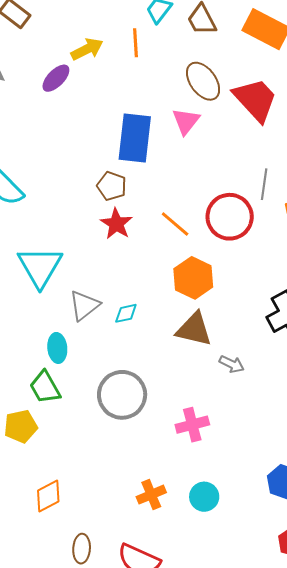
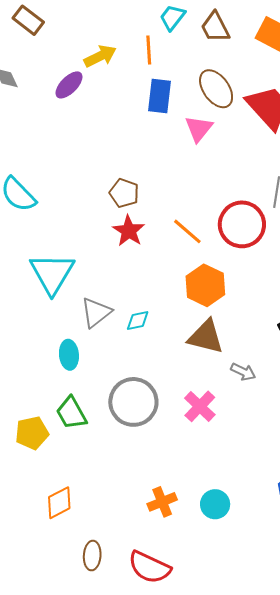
blue rectangle: (135, 138) -> (160, 96), moved, size x0.7
green trapezoid: (45, 387) -> (71, 413), moved
pink cross: (192, 425) -> (200, 406), moved, turned -32

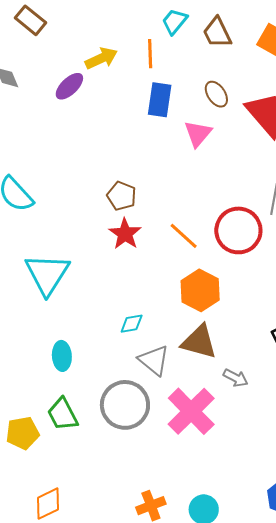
brown ellipse: (216, 89) -> (216, 94), size x0.7
gray triangle: (96, 312) -> (154, 360), moved, turned -44
pink cross: (200, 406) -> (191, 411), size x1.5

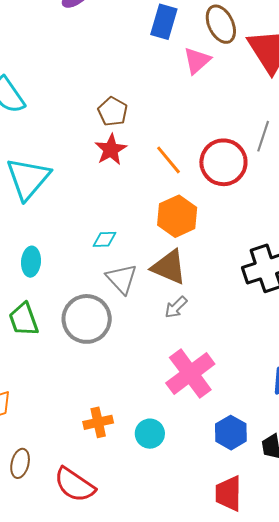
brown ellipse: (216, 94) -> (221, 24), size x1.4
gray arrow: (236, 378) -> (176, 307), moved, turned 100
pink cross: (191, 411) -> (190, 374), moved

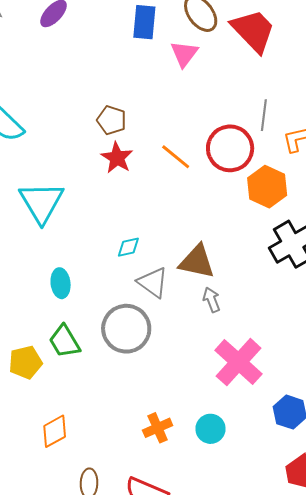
orange hexagon: (177, 216) -> (267, 187), moved
gray arrow: (176, 307) -> (212, 300), turned 125

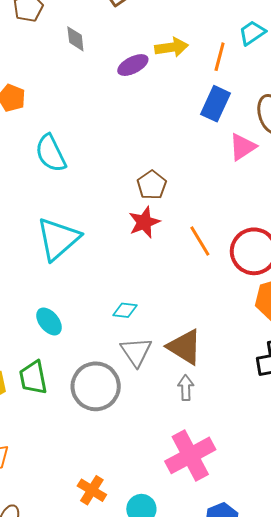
cyan ellipse: (61, 283) -> (49, 321), turned -52
orange cross: (158, 428) -> (92, 490), turned 36

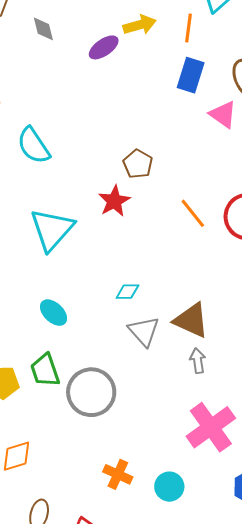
pink triangle: (243, 147) -> (223, 114), turned -44
red star: (144, 222) -> (114, 201), moved
gray circle: (96, 386) -> (91, 392), moved

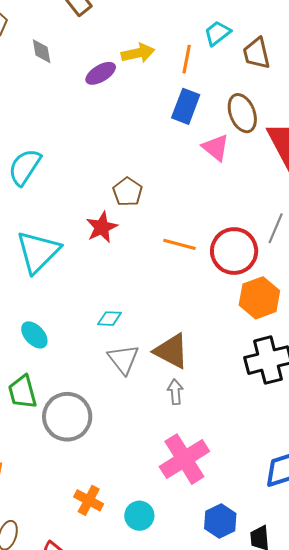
cyan semicircle: (33, 146) -> (25, 167), turned 63
orange line: (193, 213) -> (179, 244), turned -40

